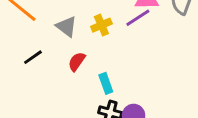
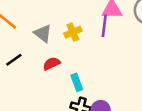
purple line: (138, 18) -> (104, 26), turned -50
red semicircle: (77, 62) -> (52, 64), turned 30

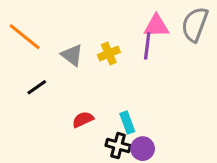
red semicircle: (52, 64) -> (83, 119), moved
cyan rectangle: (77, 82) -> (127, 123), moved

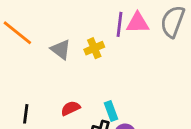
purple line: (147, 46) -> (119, 24), moved
black line: (37, 87) -> (26, 114), moved, turned -48

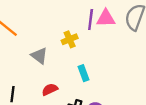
gray triangle: (61, 50) -> (39, 56), moved
cyan rectangle: (111, 111) -> (84, 73), moved

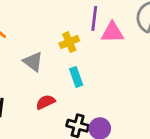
pink triangle: (106, 18) -> (112, 32), moved
cyan rectangle: (84, 73) -> (76, 77), moved

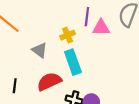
cyan rectangle: (76, 77) -> (73, 62), size x1.6
red semicircle: (46, 102) -> (49, 81), size x1.6

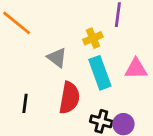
pink triangle: (101, 28) -> (136, 69), moved
red semicircle: (49, 81) -> (69, 98), turned 125

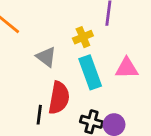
black line: (25, 103) -> (39, 115), moved

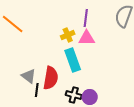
gray triangle: (46, 57) -> (29, 76), moved
pink triangle: (127, 68) -> (87, 38), moved

